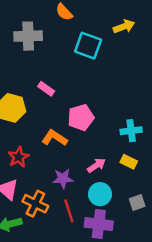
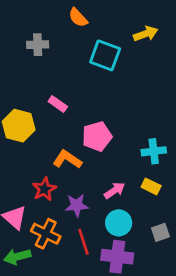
gray cross: (28, 36) -> (38, 45), size x0.7
red star: (19, 157) -> (44, 189), moved

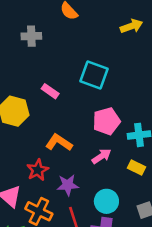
cyan square: (105, 55) -> (94, 75), moved
pink pentagon: (97, 136) -> (106, 121), moved
pink arrow: (115, 190) -> (101, 156), moved

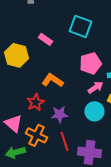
pink arrow: (101, 156) -> (95, 87), moved
cyan circle: (106, 201) -> (94, 111), moved

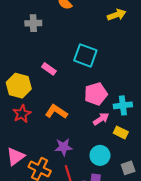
red star: (35, 102) -> (22, 114), moved
cyan circle: (94, 111) -> (100, 155), moved
pink triangle: (13, 123) -> (16, 156), turned 42

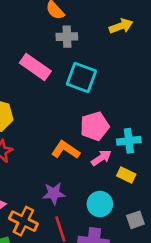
gray cross: (33, 23) -> (67, 37), moved
pink rectangle: (49, 69) -> (35, 67), moved, size x1.6
orange L-shape: (56, 112) -> (66, 150), moved

